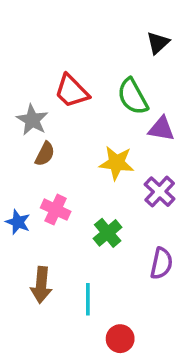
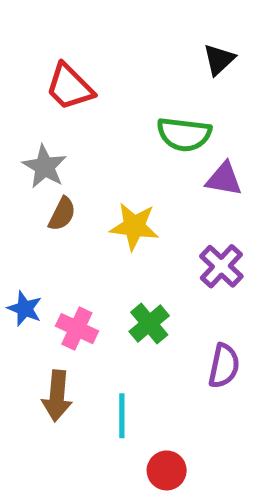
red trapezoid: (72, 91) -> (69, 87), moved
green semicircle: (133, 97) -> (184, 134), turned -54
yellow star: (117, 163) -> (134, 226), moved
pink cross: (56, 210) -> (77, 329), moved

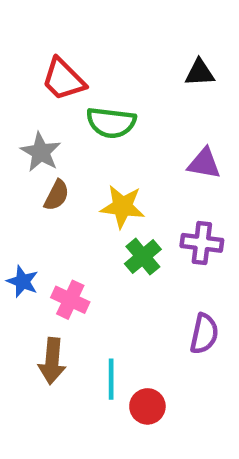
black triangle: (219, 60) -> (200, 73), moved, turned 40
green semicircle: (184, 134) -> (111, 123), moved
purple cross: (221, 266) -> (202, 243), turned -36
green cross: (149, 324) -> (143, 257), moved
red circle: (167, 470) -> (147, 406), moved

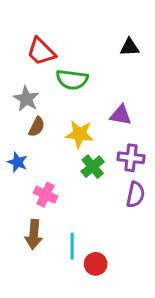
purple triangle: (204, 163) -> (121, 115), moved
blue star: (23, 282) -> (17, 162), moved
purple semicircle: (204, 334) -> (135, 195), moved

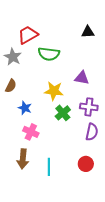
red trapezoid: (41, 52) -> (28, 35), turned 105
gray star: (26, 99) -> (13, 57), moved
brown semicircle: (37, 127) -> (11, 86), moved
blue star: (17, 162) -> (25, 108), moved
red circle: (96, 264) -> (86, 164), moved

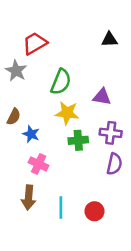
green semicircle: (49, 54) -> (61, 82), moved, turned -75
brown semicircle: (11, 86) -> (14, 117), moved
green cross: (63, 113) -> (78, 140), turned 35
red circle: (86, 164) -> (94, 211), moved

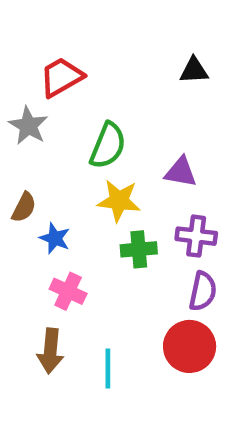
red circle: (94, 211) -> (190, 346), moved, size x1.5

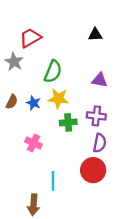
purple triangle: (181, 172) -> (100, 80), moved
blue star: (55, 238) -> (33, 103), moved
brown arrow: (50, 351) -> (33, 205), moved

